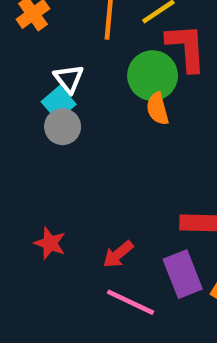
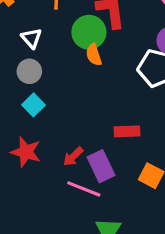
cyan square: (59, 103) -> (34, 105), moved
red star: (50, 243) -> (26, 152), size x1.4
purple rectangle: (183, 274) -> (101, 166), moved

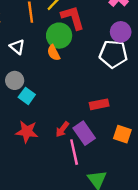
orange semicircle: (94, 55) -> (54, 53), moved
gray circle: (29, 71) -> (15, 80), moved
pink line: (84, 189) -> (74, 152), turned 65

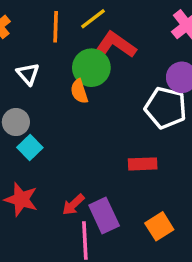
red L-shape: (73, 18) -> (116, 45), turned -48
red rectangle: (99, 104) -> (143, 164), moved
orange square: (122, 134) -> (159, 226), turned 30

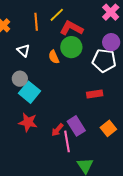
green circle: (91, 68) -> (71, 47), moved
cyan square: (30, 147) -> (29, 92), size x1.5
red arrow: (73, 205) -> (57, 130), moved

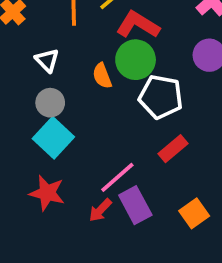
white pentagon: (104, 61) -> (161, 97), moved
gray circle: (20, 79) -> (50, 103), moved
red rectangle: (95, 94) -> (173, 149), turned -35
pink line: (67, 141) -> (117, 177), moved, turned 55

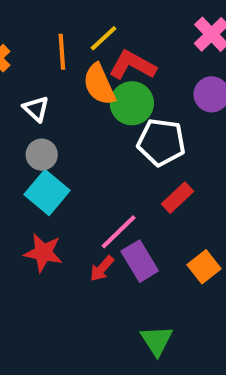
orange semicircle: (102, 76) -> (99, 84), moved, size x1.5

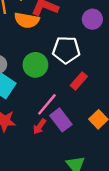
orange semicircle: (99, 84) -> (27, 20), turned -50
green circle: (132, 103) -> (35, 65), moved

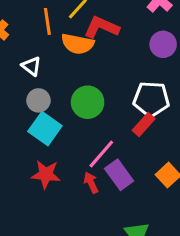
white pentagon: (66, 50) -> (151, 99), moved
red arrow: (40, 127) -> (91, 183), turned 119

